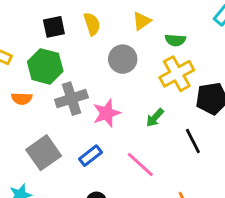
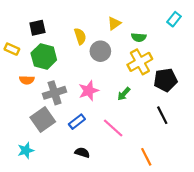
yellow semicircle: (92, 24) -> (80, 36), moved
black square: (54, 27) -> (37, 28), moved
gray cross: (71, 99) -> (55, 93), moved
black line: (193, 141) -> (162, 115), moved

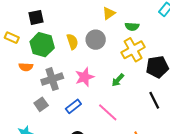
yellow semicircle: (80, 36) -> (72, 42), moved
gray square: (43, 119) -> (41, 104), size x0.6

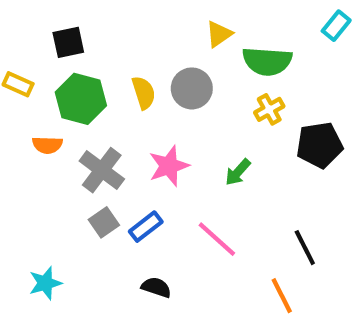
green semicircle: (132, 26) -> (267, 61), size x1.6
yellow cross: (133, 50) -> (269, 109), size x0.6
gray cross: (52, 79) -> (102, 170), turned -35
black line: (154, 100) -> (305, 248), moved
gray square: (41, 104) -> (104, 222), moved

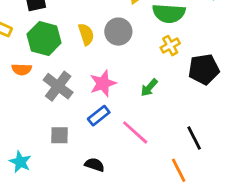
gray square: (104, 222) -> (59, 135), moved, turned 36
blue rectangle: (146, 227) -> (99, 116), moved
cyan star: (45, 283) -> (20, 162), turned -30

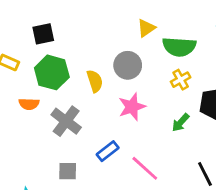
yellow semicircle: (86, 34) -> (95, 81), moved
pink star: (103, 83) -> (132, 107), moved
green arrow: (149, 88) -> (181, 123), moved

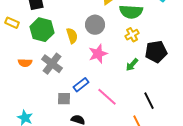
orange semicircle: (29, 104) -> (25, 63), moved
gray square: (68, 171) -> (64, 99), moved

